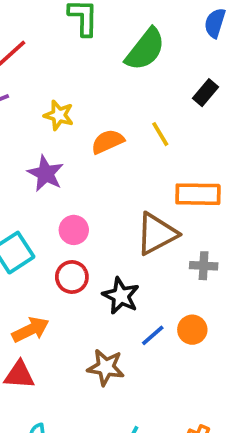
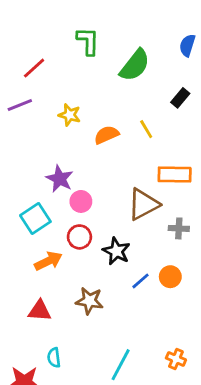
purple star: (46, 174) -> (60, 179), moved
orange arrow: (31, 330) -> (48, 261), moved
brown star: (106, 367) -> (89, 301), moved

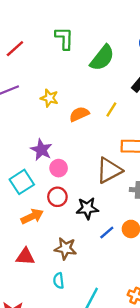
red line: (34, 68) -> (15, 49), moved
yellow line: (146, 129) -> (111, 110), turned 63
black star: (116, 251) -> (87, 208), turned -30
cyan semicircle: (54, 358) -> (59, 281), moved

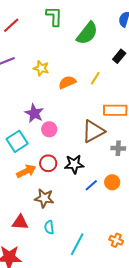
red circle: (57, 197) -> (48, 163), moved
brown star: (65, 249) -> (44, 198), moved
red triangle: (25, 257) -> (20, 222), moved

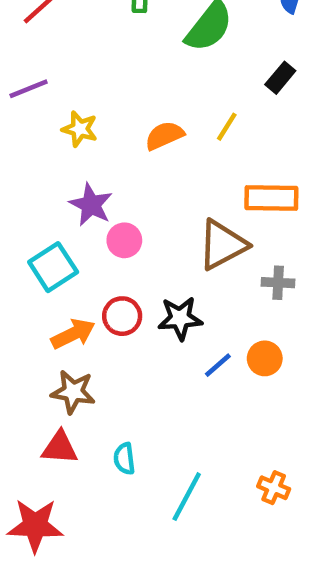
yellow star: (41, 68) -> (80, 129), moved
brown star: (44, 198) -> (73, 392), moved

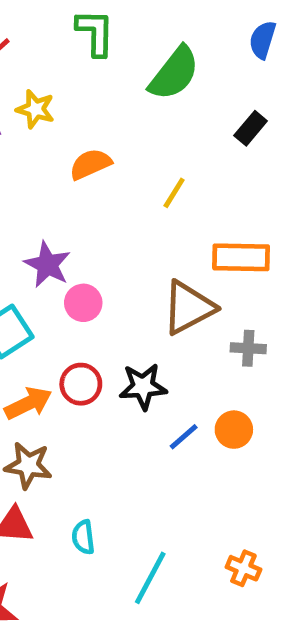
yellow line: (227, 127) -> (174, 193), moved
yellow star: (80, 129) -> (35, 109), moved
orange semicircle: (164, 136) -> (90, 164), moved

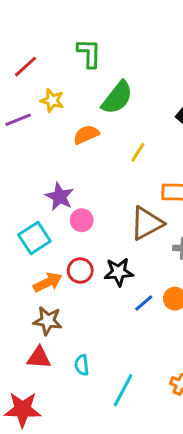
green semicircle: (174, 73) -> (117, 98), moved

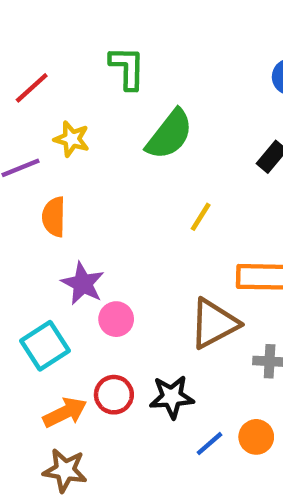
orange semicircle: (86, 135) -> (54, 217), moved, turned -65

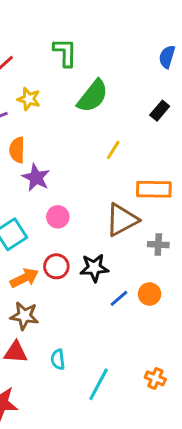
purple star: (83, 283) -> (36, 178), moved

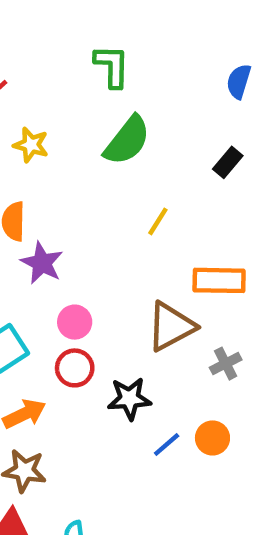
green L-shape: (65, 52) -> (112, 66), moved
gray cross: (158, 245) -> (226, 364), turned -30
red circle: (56, 266) -> (75, 368), moved

